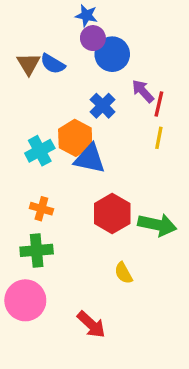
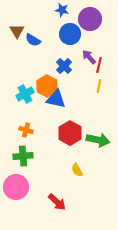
blue star: (86, 16) -> (62, 10), moved
purple circle: (93, 38) -> (90, 19), moved, size x1.5
brown triangle: (29, 64) -> (17, 31), moved

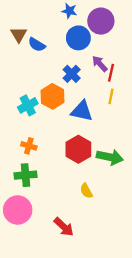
blue triangle: (56, 99) -> (82, 111), moved

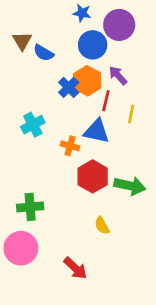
red line: (111, 73) -> (106, 101), moved
blue cross: (72, 74) -> (69, 87), moved
orange hexagon: (53, 96) -> (87, 81), moved
orange cross: (29, 146) -> (70, 146), moved

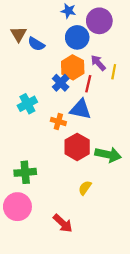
blue cross: (69, 87) -> (61, 83), moved
yellow line: (131, 114) -> (114, 72), moved
yellow semicircle: (102, 226) -> (85, 188), turned 64

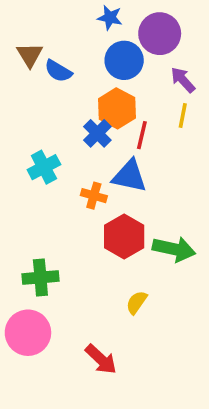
purple arrow: (98, 63) -> (183, 80), moved

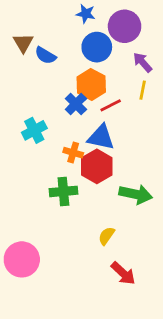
red line: (142, 135) -> (111, 105), turned 50
red hexagon: (124, 237) -> (97, 166), moved
green cross: (40, 277) -> (63, 191), moved
red arrow: (101, 359) -> (123, 273), moved

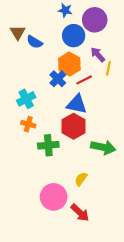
purple arrow: (143, 62) -> (98, 55), moved
orange cross: (73, 153) -> (28, 124), moved
pink circle: (22, 259) -> (54, 197), moved
red arrow: (123, 273) -> (80, 213), moved

